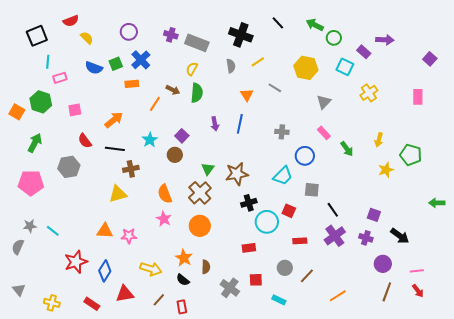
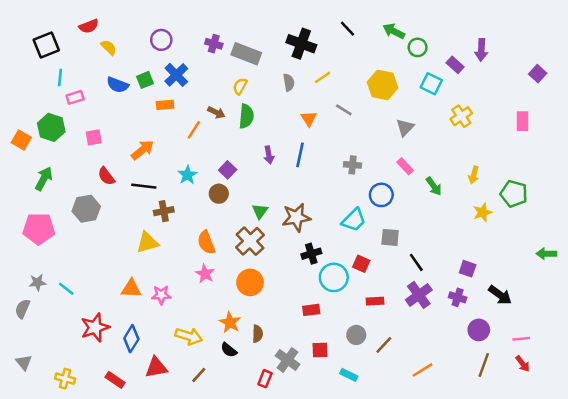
purple arrow: (385, 40) -> (481, 50), turned 90
red rectangle: (182, 307) -> (265, 379), moved, turned 32

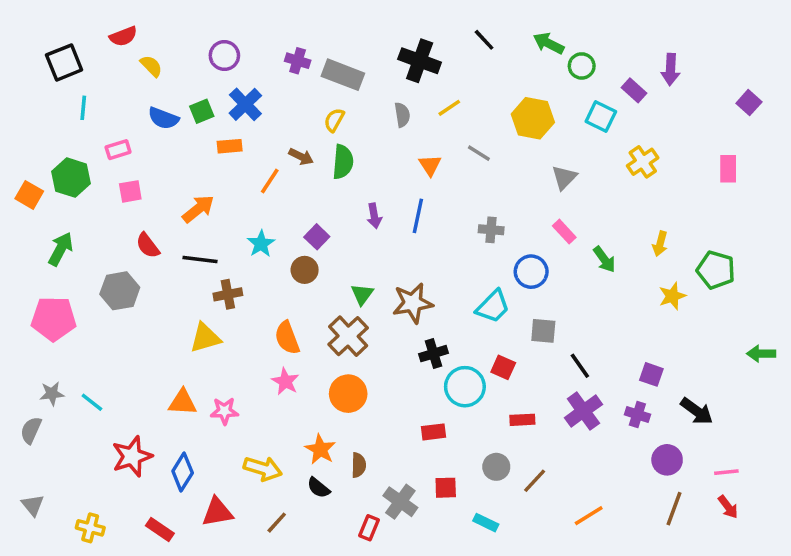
pink rectangle: (75, 97) -> (118, 150), moved

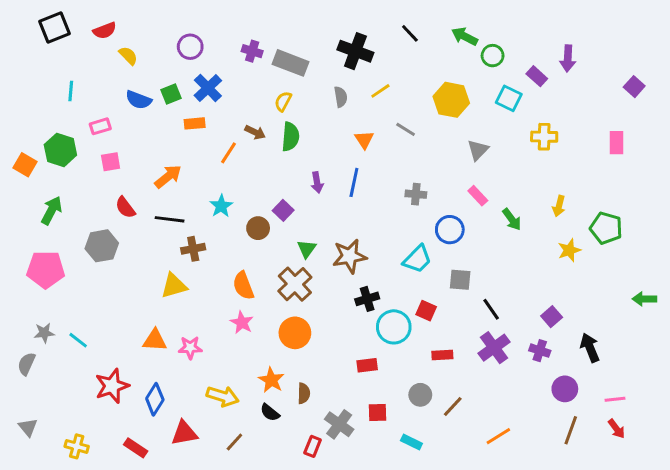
black square: (64, 62) -> (55, 28), moved
yellow cross: (643, 162) -> (544, 137), turned 35
purple square: (317, 237) -> (283, 210), moved
purple square: (651, 374) -> (552, 317), turned 30
black arrow: (697, 411) -> (590, 348), turned -148

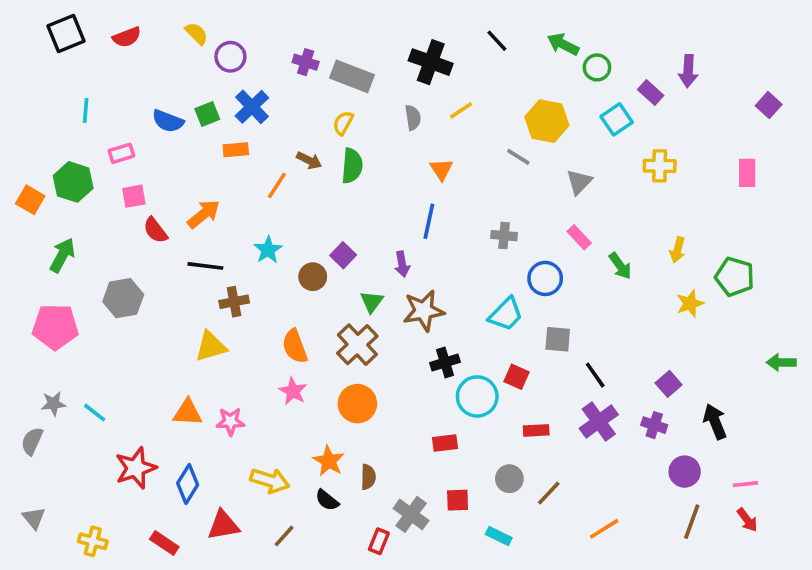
yellow semicircle: (128, 56) -> (196, 33), moved
cyan square: (509, 98) -> (617, 119), turned 30
gray line: (406, 129) -> (518, 157), moved
purple arrow: (317, 182) -> (402, 264), moved
red semicircle: (125, 207) -> (155, 230), moved

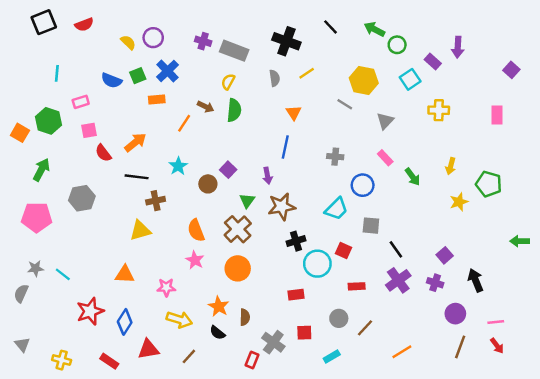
yellow semicircle: (196, 33) -> (128, 42), moved
pink star: (230, 421) -> (166, 287), moved
cyan rectangle: (499, 536) -> (332, 356), turned -56

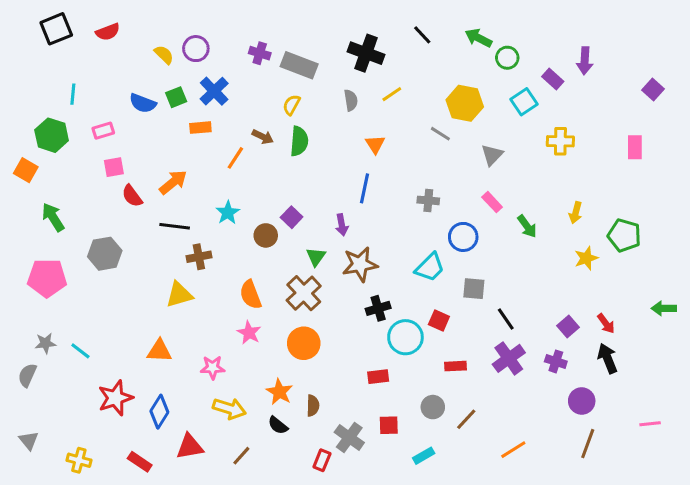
green hexagon: (49, 121) -> (52, 135), moved
green arrow: (41, 170) -> (53, 217), turned -60
pink line: (496, 322) -> (650, 424), moved
red arrow: (497, 346) -> (606, 324), moved

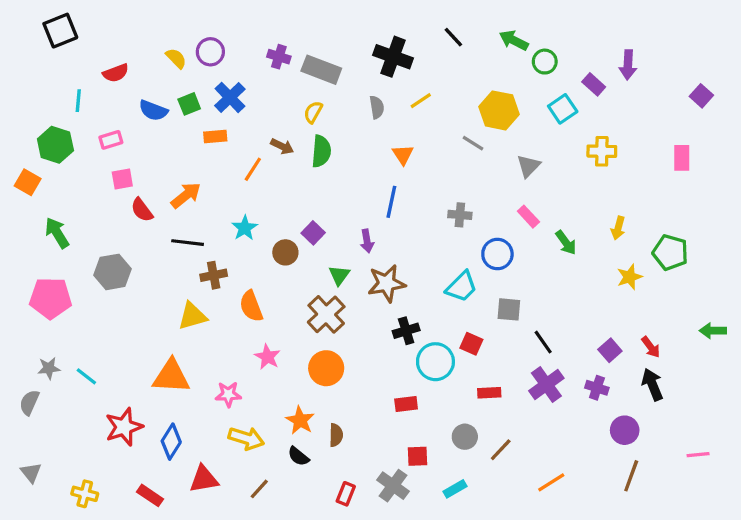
red semicircle: (108, 32) -> (116, 73), moved
orange semicircle: (251, 295) -> (251, 306), moved
orange triangle: (159, 351) -> (171, 376), size x1.4
gray cross: (349, 437) -> (393, 486), moved

